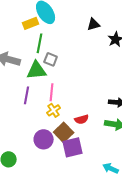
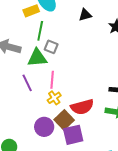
black triangle: (94, 24) -> (85, 15), moved
purple line: (27, 95) -> (27, 83), turned -36
red semicircle: (82, 119) -> (82, 107), size x1.6

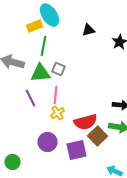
gray square: (51, 47) -> (58, 69), moved
brown square: (64, 120) -> (98, 136), moved

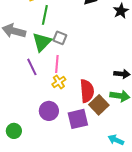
green triangle: (40, 73) -> (42, 42), turned -40
red semicircle: (86, 122) -> (87, 91), turned -80

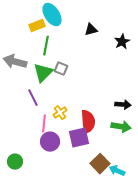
pink line: (57, 64) -> (44, 124), moved
brown square: (99, 105) -> (100, 164), moved
purple square: (78, 119) -> (79, 138), moved

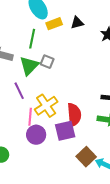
yellow rectangle: (37, 26) -> (54, 24), moved
yellow cross: (60, 113) -> (46, 106), size x1.6

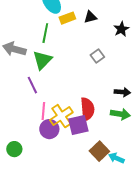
gray square: (47, 62) -> (97, 56), moved, turned 32
yellow cross: (46, 106) -> (61, 116), moved

